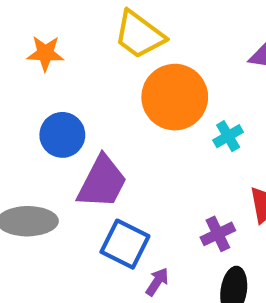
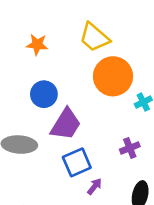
purple cross: (218, 234) -> (130, 148), moved
blue square: (125, 244) -> (77, 162), turned 36

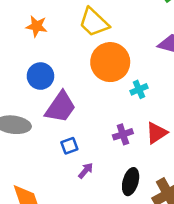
blue square: (77, 162) -> (69, 146), size x0.6

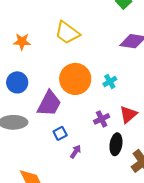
orange circle: (110, 62) -> (75, 79), moved
blue circle: (40, 76) -> (17, 82), moved
black ellipse: (131, 182) -> (116, 144), moved

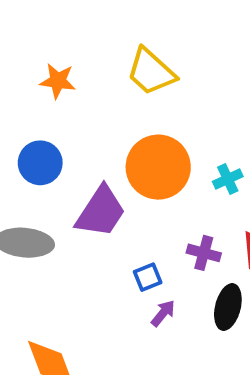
purple cross: (102, 119) -> (204, 253), turned 35
blue square: (60, 133) -> (148, 277), moved
purple arrow: (76, 152) -> (163, 313), moved

